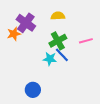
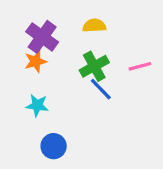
orange star: (14, 34) -> (36, 61), moved
cyan star: (50, 59) -> (37, 105), moved

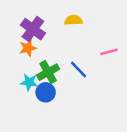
green cross: (94, 66) -> (48, 72), moved
blue circle: (54, 146) -> (46, 92), moved

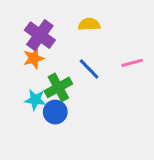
blue line: (79, 70) -> (89, 69), moved

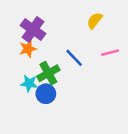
yellow semicircle: (89, 24) -> (95, 21), moved, turned -48

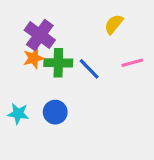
green cross: (48, 73) -> (58, 63), moved, turned 30
cyan star: (29, 83) -> (18, 114), moved

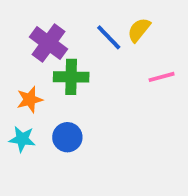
orange star: (34, 58) -> (30, 100), moved
blue line: (89, 69) -> (109, 37), moved

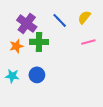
yellow semicircle: (139, 30) -> (84, 17), moved
orange star: (30, 100) -> (16, 46), moved

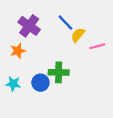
yellow semicircle: (84, 17) -> (78, 35), moved
green cross: (39, 42) -> (59, 72), moved

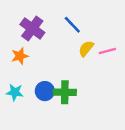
yellow semicircle: (78, 35) -> (86, 49), moved
green cross: (59, 72) -> (65, 92), moved

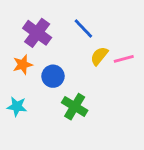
blue circle: (45, 91) -> (53, 76), moved
green cross: (65, 92) -> (75, 107), turned 30

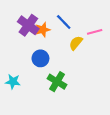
pink line: (124, 59) -> (95, 32), moved
orange star: (23, 65) -> (43, 30), moved

